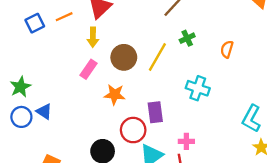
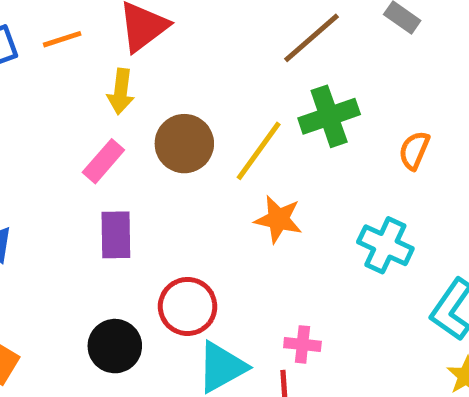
green cross: (187, 38) -> (329, 116), size x1.6
cyan cross: (198, 88) -> (385, 245), moved
orange star: (115, 95) -> (278, 219), moved
purple rectangle: (155, 112) -> (116, 235), moved

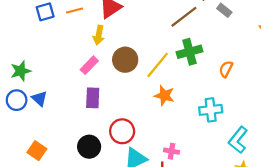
cyan cross: (385, 245) -> (211, 110), turned -35

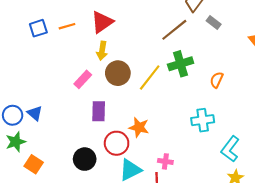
yellow arrow: (99, 35) -> (102, 51), moved
green star: (21, 71) -> (16, 142), moved
orange star: (164, 96) -> (139, 127), moved
purple rectangle: (93, 98) -> (99, 111), moved

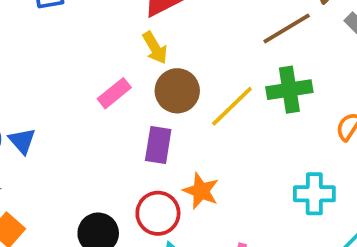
yellow arrow: (102, 51) -> (155, 48), turned -48
purple rectangle: (99, 111) -> (158, 145), moved

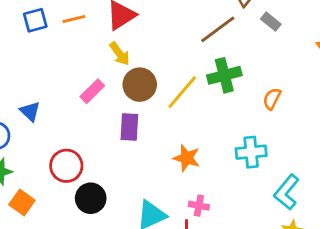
blue triangle: (22, 141) -> (30, 111), moved
orange star: (201, 191) -> (187, 158), moved
red circle: (158, 213) -> (66, 166), moved

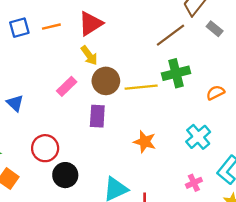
yellow line: (182, 92) -> (141, 87), turned 44
orange semicircle: (272, 99) -> (215, 93), turned 36
cyan cross: (251, 152) -> (198, 137), turned -35
pink cross: (199, 206) -> (194, 183), moved, turned -35

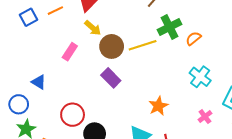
pink rectangle: (67, 86) -> (70, 52), moved
orange semicircle: (215, 93) -> (193, 38), moved
purple rectangle: (97, 116) -> (111, 78), turned -36
orange star: (145, 142) -> (158, 106), moved, turned -30

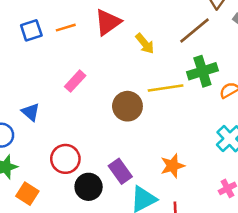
yellow arrow: (93, 28) -> (145, 44), moved
brown circle: (112, 46) -> (127, 106), moved
purple rectangle: (111, 78) -> (120, 171), moved

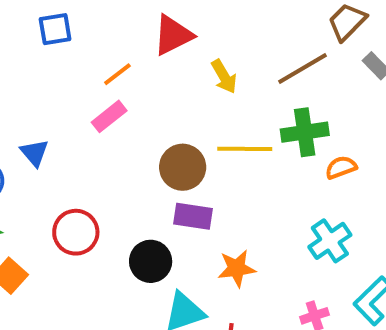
orange line: (66, 28) -> (117, 74), moved, turned -30
purple rectangle: (120, 171) -> (193, 216), moved, turned -55
black circle: (89, 187) -> (151, 261), moved

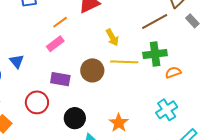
yellow arrow: (224, 76) -> (112, 37), moved
purple rectangle: (193, 216) -> (60, 79), moved
orange star: (237, 268) -> (119, 123), turned -30

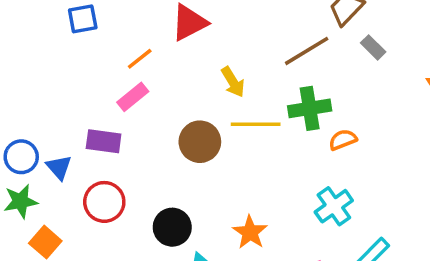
blue triangle: (17, 61) -> (59, 167), moved
purple rectangle: (60, 79) -> (104, 141), moved

